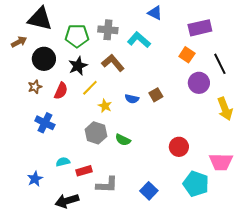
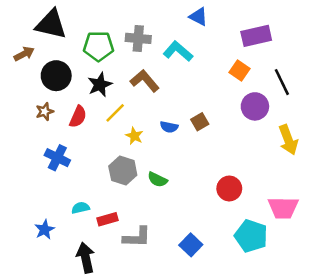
black arrow: (67, 201) -> (86, 258), turned 95

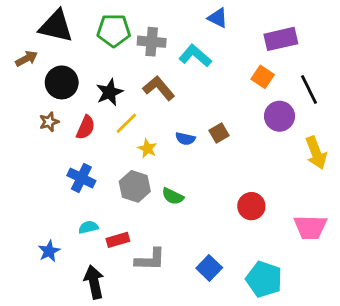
green pentagon: (98, 46) -> (114, 30), moved
blue cross: (57, 158) -> (81, 178), moved
cyan pentagon: (251, 236) -> (264, 279), moved

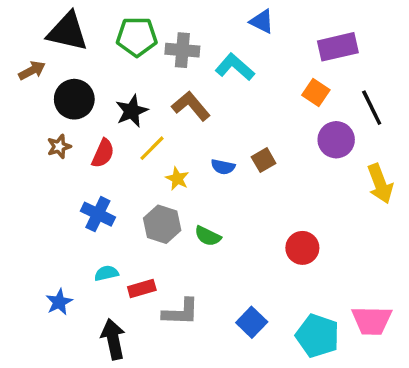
pink trapezoid: (310, 227) -> (372, 321), moved

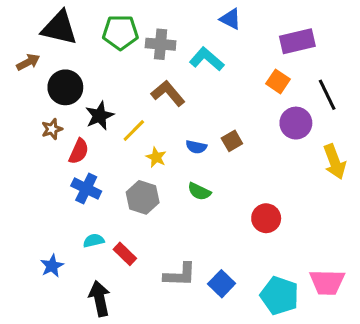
black star: (132, 111) -> (100, 116), moved
red semicircle: (103, 153) -> (79, 151), moved
green semicircle: (208, 236) -> (199, 191), moved
red rectangle: (142, 288) -> (125, 254), turned 60
gray L-shape: (181, 312) -> (180, 275), moved

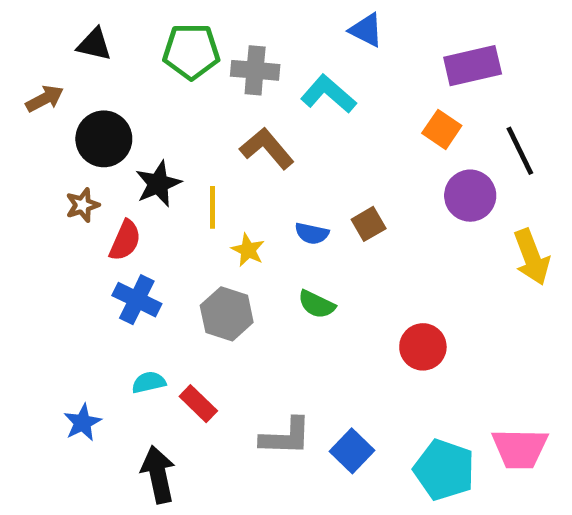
black triangle: (59, 28) -> (94, 44), size x0.6
yellow line: (134, 130) -> (213, 207), turned -45

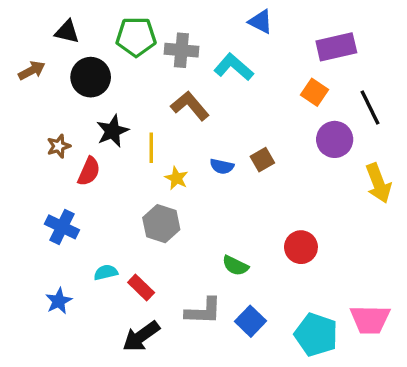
black circle: (104, 139) -> (91, 77), moved
blue cross: (137, 300) -> (62, 227), moved
green semicircle: (317, 304) -> (235, 266), moved
black arrow: (158, 475) -> (141, 336), moved, turned -114

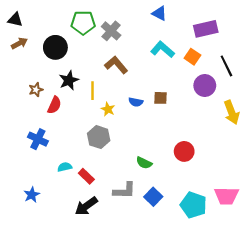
black triangle: (67, 32) -> (15, 20), moved
gray cross: (181, 50) -> (111, 31), turned 36
cyan L-shape: (234, 67) -> (163, 49), moved
brown square: (262, 160) -> (160, 98), turned 32
blue star: (59, 301) -> (32, 195), moved

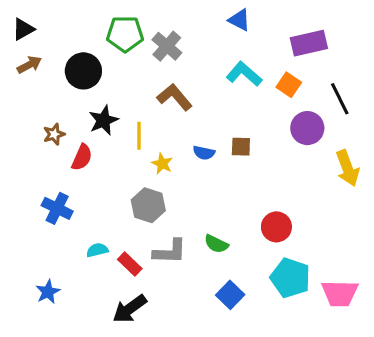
black triangle: (15, 20) -> (23, 29), turned -42
gray L-shape: (124, 191) -> (170, 252), moved
cyan pentagon: (193, 205) -> (290, 278), moved

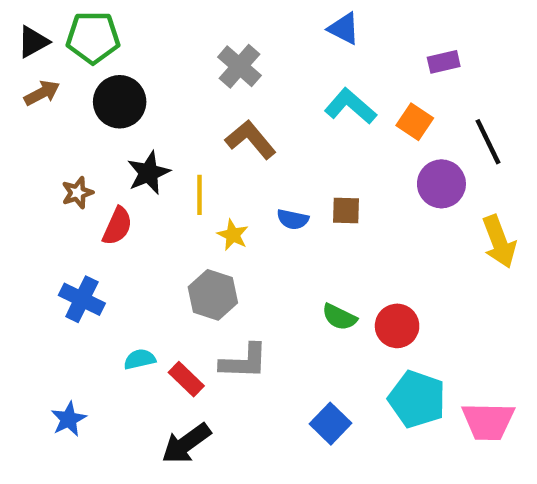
green pentagon: (125, 34) -> (93, 37), moved
purple rectangle: (309, 43) -> (444, 62), size x0.6
green semicircle: (216, 244) -> (339, 317), moved

